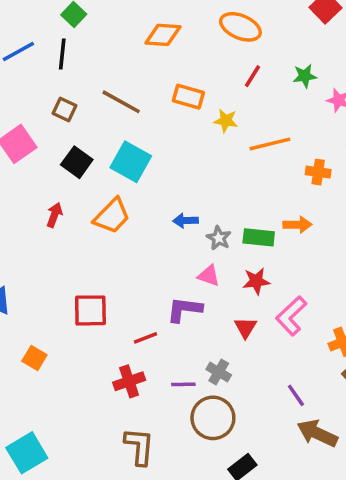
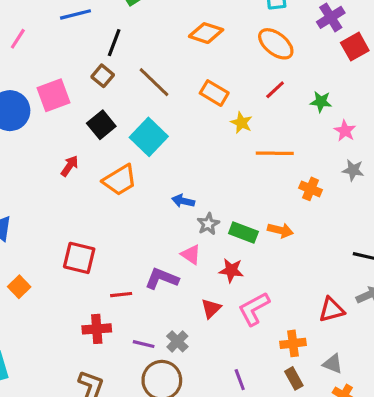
black line: (62, 54) -> (114, 43), moved

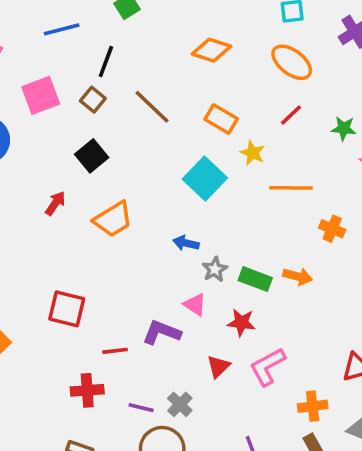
pink square: (54, 95) -> (41, 95), moved
cyan square: (149, 137) -> (205, 179), moved

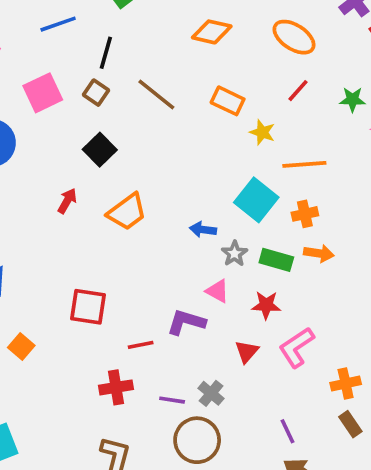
cyan square: (205, 179) -> (256, 200), moved
orange cross: (332, 229) -> (305, 214), moved, turned -30

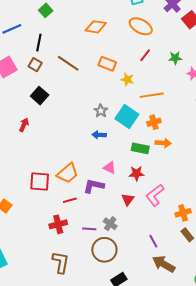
orange trapezoid: (127, 212) -> (68, 173), moved
gray star: (234, 254) -> (101, 111), moved

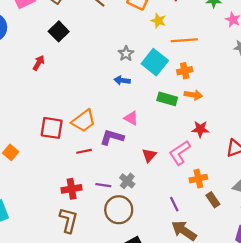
red star: (137, 173) -> (200, 129), moved
orange cross: (183, 213) -> (198, 179), moved
red cross: (58, 224) -> (72, 189), moved

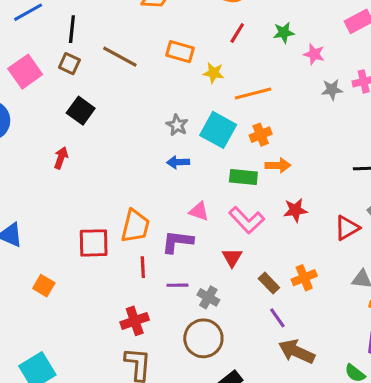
orange trapezoid: (84, 121) -> (135, 226), turned -30
red line: (84, 151) -> (143, 267), turned -72
pink L-shape: (180, 153) -> (247, 220), moved, turned -90
purple line: (103, 185) -> (177, 285), moved
brown rectangle: (213, 200) -> (269, 283), moved

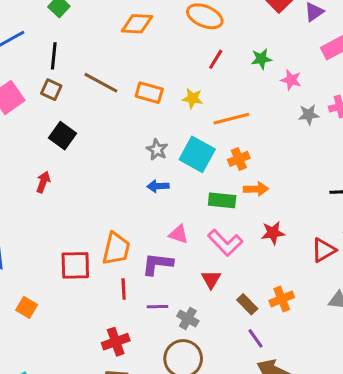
orange rectangle: (180, 52) -> (149, 93), moved

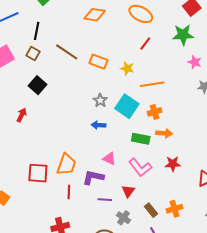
green star: (261, 59) -> (183, 35), moved, size x1.5
purple line: (158, 307) -> (105, 200), moved
gray cross: (188, 318) -> (123, 218), moved

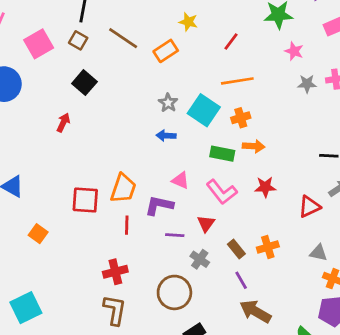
red line: (145, 44) -> (231, 42), moved
orange rectangle: (99, 62) -> (166, 51), turned -54
yellow star: (127, 68) -> (188, 22), moved

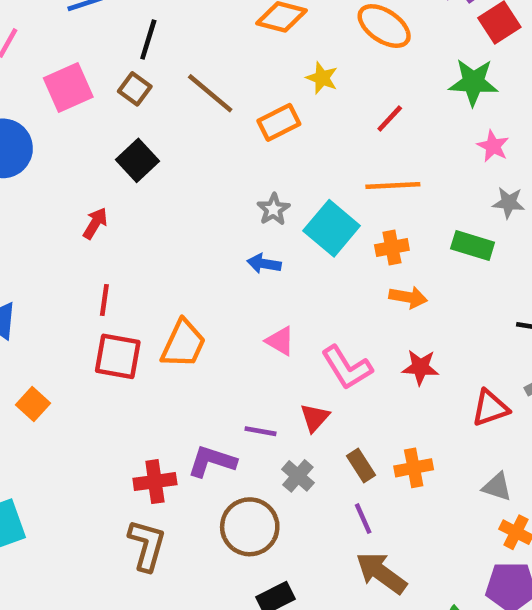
green rectangle: (222, 154) -> (473, 245), moved
purple L-shape: (159, 205) -> (212, 461), moved
red line: (127, 225) -> (104, 300), moved

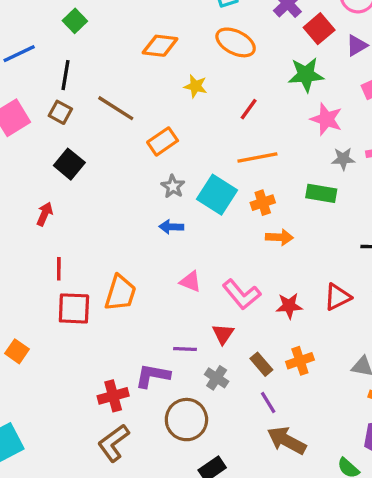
orange rectangle: (279, 122) -> (163, 141), moved
pink star: (493, 146) -> (326, 119), size x1.4
red star: (420, 367) -> (289, 306), moved
red triangle: (490, 408) -> (337, 297), moved
brown L-shape: (147, 545) -> (113, 443), turned -135

